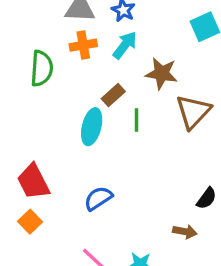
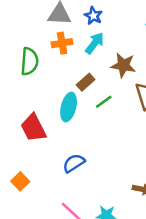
green line: (137, 120) -> (104, 102), turned 54
red trapezoid: (33, 182) -> (33, 128), moved

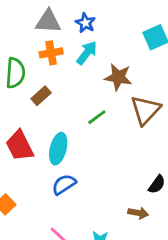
brown rectangle: (86, 82) -> (41, 96), moved
cyan ellipse: (69, 107) -> (58, 149), moved

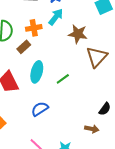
orange cross: (51, 53) -> (34, 28), moved
green line: (97, 117) -> (63, 79), moved
cyan ellipse: (58, 149) -> (37, 72), moved

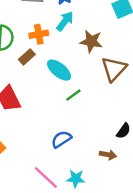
cyan ellipse: (37, 72) -> (59, 70), moved, turned -65
blue semicircle: (40, 109) -> (61, 139), moved

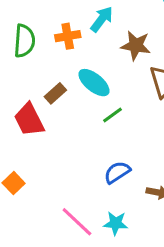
brown rectangle: (27, 57) -> (55, 93), moved
blue semicircle: (61, 139) -> (117, 172), moved

